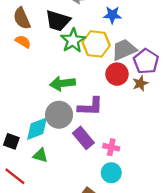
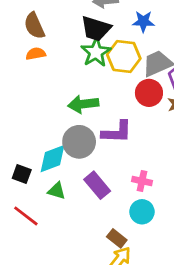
black trapezoid: (58, 21) -> (96, 29), moved
orange semicircle: (23, 42) -> (36, 54), turned -42
purple rectangle: (83, 138) -> (97, 185), moved

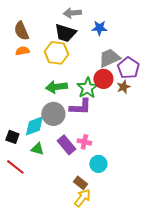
green star: (96, 52) -> (87, 88), moved
yellow hexagon: (124, 56) -> (56, 53), moved
pink cross: (142, 181) -> (84, 142), moved

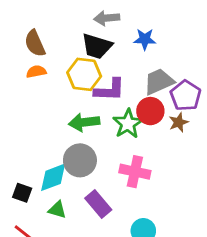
purple L-shape: (80, 107) -> (110, 90), moved
pink cross: (84, 142) -> (135, 172), moved, size x1.5

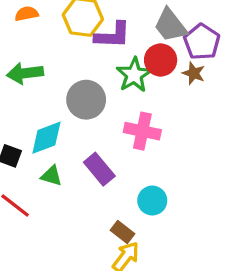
gray trapezoid: (159, 81) -> (170, 25), turned -104
green arrow: (84, 122) -> (25, 73), moved
brown star: (179, 122) -> (194, 73), turned -30
gray circle: (80, 160) -> (86, 100), moved

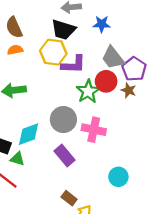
gray circle: (86, 100) -> (63, 120), moved
green triangle: (51, 176) -> (17, 159), moved
cyan circle: (152, 201) -> (118, 177), moved
brown rectangle: (123, 232) -> (69, 198), moved

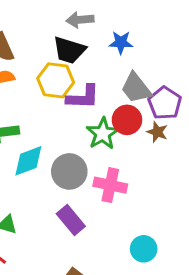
cyan diamond: (29, 134) -> (28, 161), moved

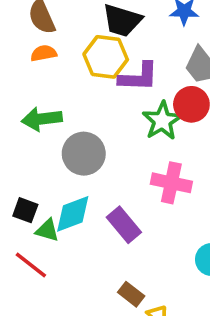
cyan diamond: (28, 161) -> (73, 214), moved
gray circle: (69, 171) -> (84, 154), moved

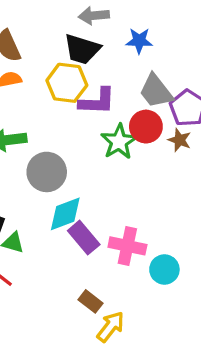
pink cross: (171, 183) -> (127, 246), moved
cyan diamond: (73, 214) -> (65, 214), moved

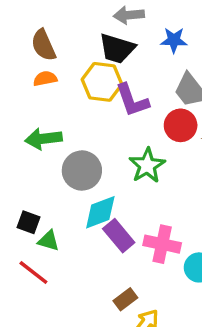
purple L-shape: (97, 101) -> (132, 100), turned 69
green star: (119, 142) -> (147, 165), moved
brown rectangle: (90, 301) -> (125, 299), turned -75

